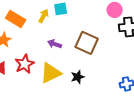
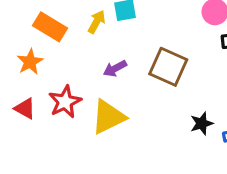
purple arrow: (55, 44) -> (115, 68), turned -48
black star: (78, 77) -> (202, 123), moved

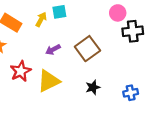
brown square: (168, 67) -> (87, 49), turned 30
black star: (202, 123) -> (93, 87), moved

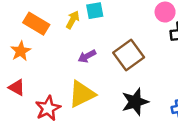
red star: (21, 71) -> (48, 108), moved
black star: (93, 87) -> (135, 102), size x1.5

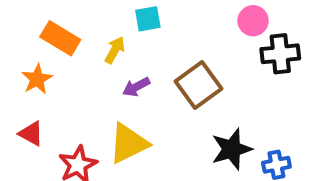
yellow arrow: (73, 20) -> (115, 50), moved
black star: (135, 102) -> (232, 149), moved

